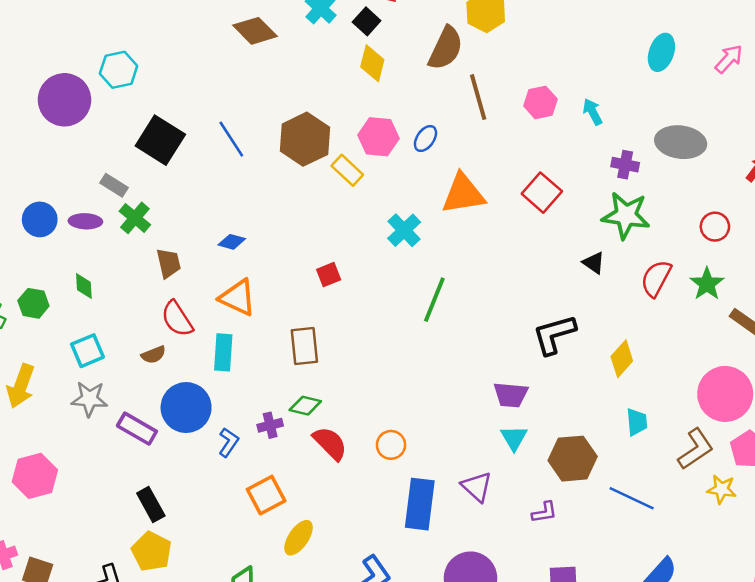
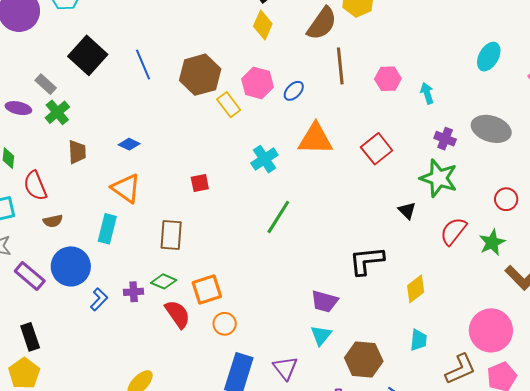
red semicircle: (177, 319) -> (35, 186), moved
orange square: (266, 495) -> (207, 290), moved

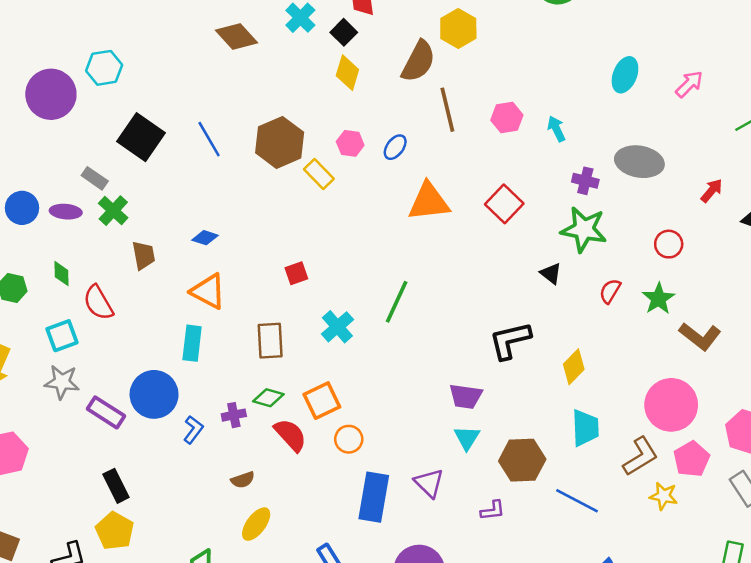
pink hexagon: (258, 83) -> (350, 143), size x0.7
cyan cross: (264, 159) -> (337, 327), moved
brown semicircle: (53, 221) -> (243, 480), moved
red semicircle: (453, 231) -> (610, 291), size x0.7
cyan trapezoid: (419, 340) -> (585, 428), size x1.4

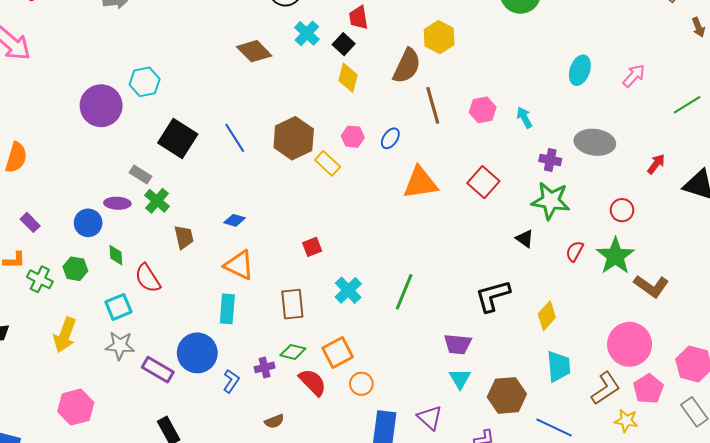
blue circle: (22, 208) -> (88, 223), moved
green star: (659, 299) -> (615, 256), size x1.4
green line: (397, 302) -> (404, 292), moved

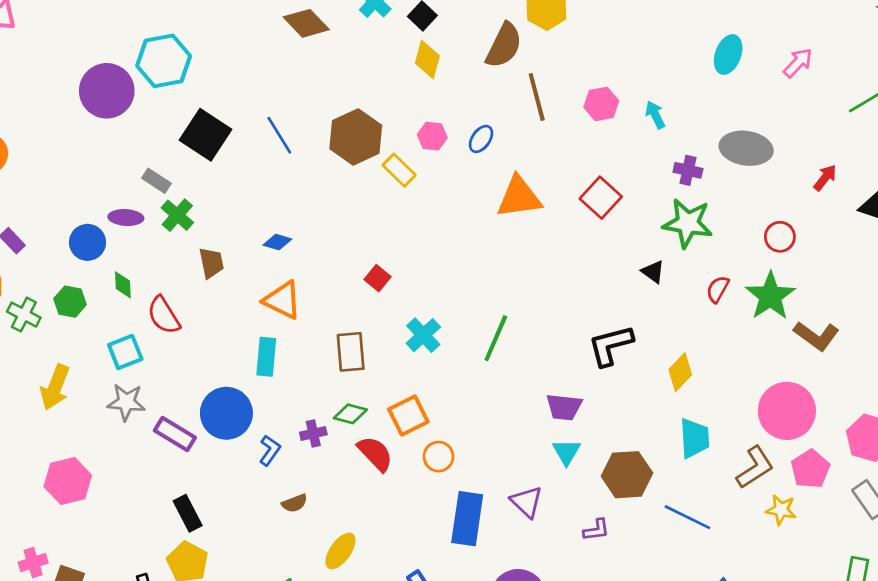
cyan hexagon: (145, 82) -> (164, 61), size x1.4
red square: (312, 247) -> (377, 278), turned -30
brown semicircle: (274, 421) -> (295, 503), moved

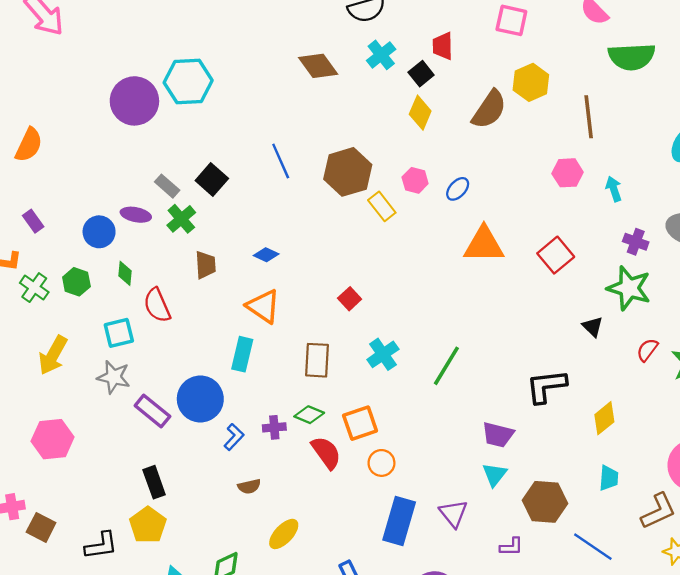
brown line: (537, 97) -> (589, 117), moved
black square: (205, 135) -> (212, 179), moved, size x0.7
cyan trapezoid: (694, 438) -> (609, 478), size x0.7

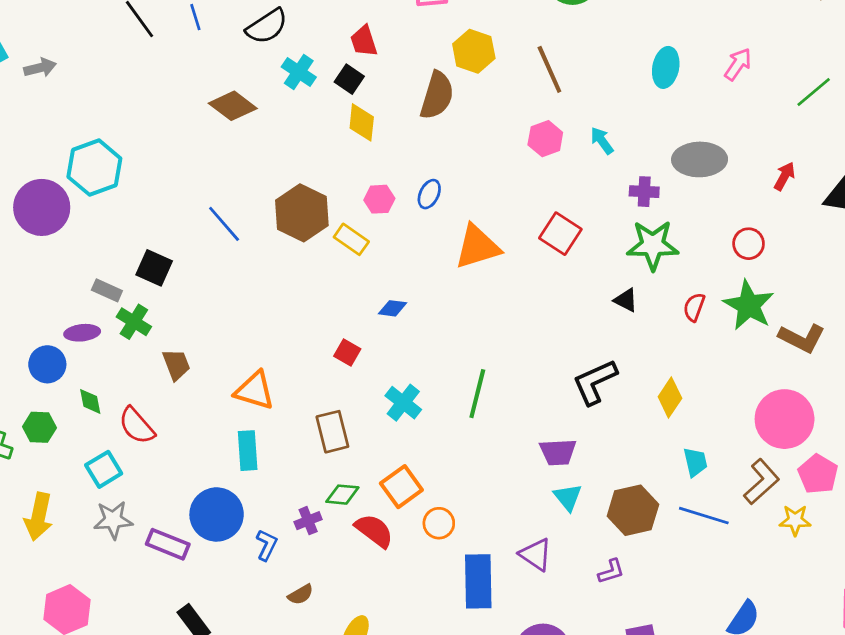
blue diamond: (266, 255) -> (392, 308), moved
blue line: (593, 547) -> (704, 516), moved

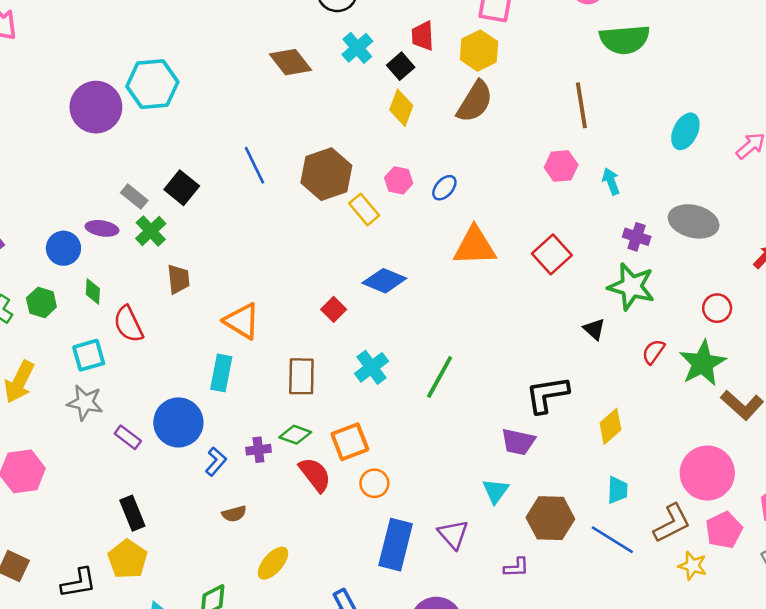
yellow hexagon: (474, 51) -> (479, 51), moved
blue diamond: (392, 308) -> (384, 281), size x1.6
purple trapezoid: (558, 452) -> (518, 442), moved
purple rectangle: (168, 544) -> (128, 437), size x0.7

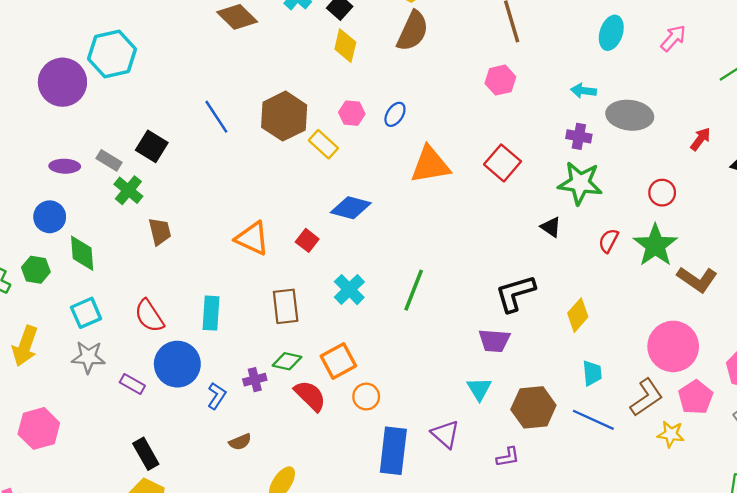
cyan arrow: (611, 181) -> (584, 91), moved, turned -55
purple ellipse: (102, 228) -> (65, 166), moved
green diamond: (93, 292) -> (82, 253), size x1.5
orange triangle: (242, 321) -> (252, 238), moved
red semicircle: (128, 324) -> (149, 316), moved

